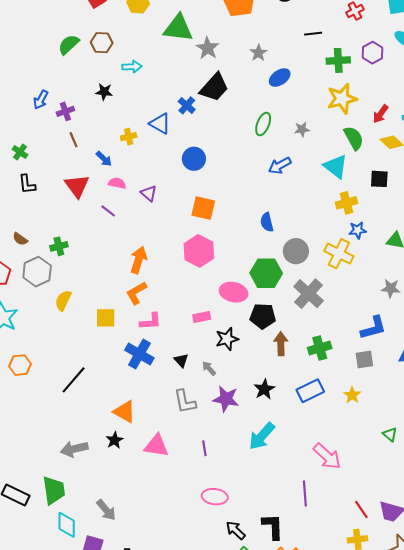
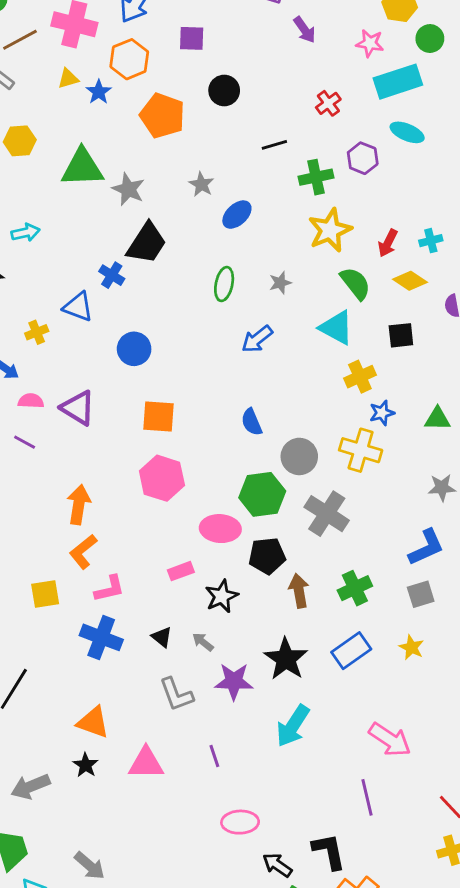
purple triangle: (149, 193) -> (78, 408), size x1.5
black star: (264, 389) -> (286, 659), size x1.4

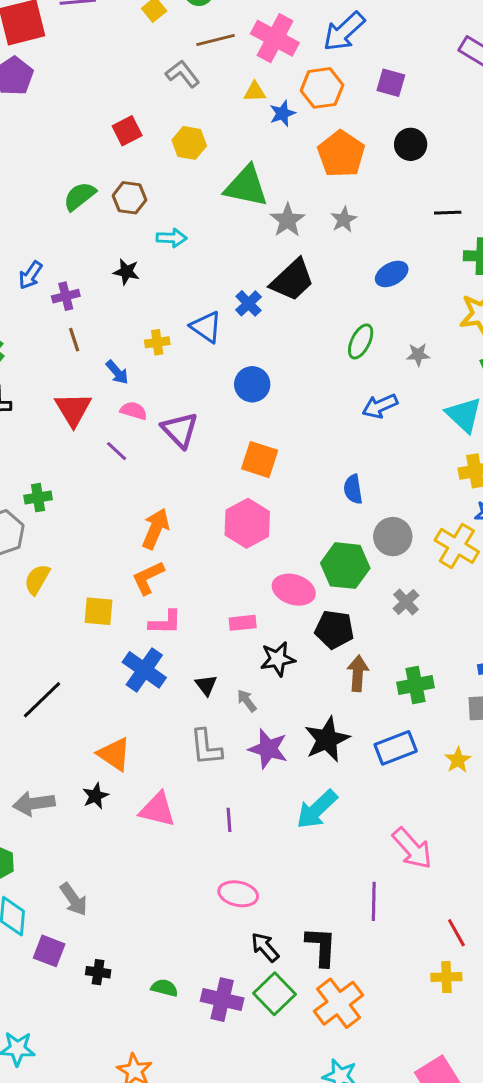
gray star: (201, 184) -> (344, 220), moved
gray cross: (327, 514) -> (406, 602), size x0.6

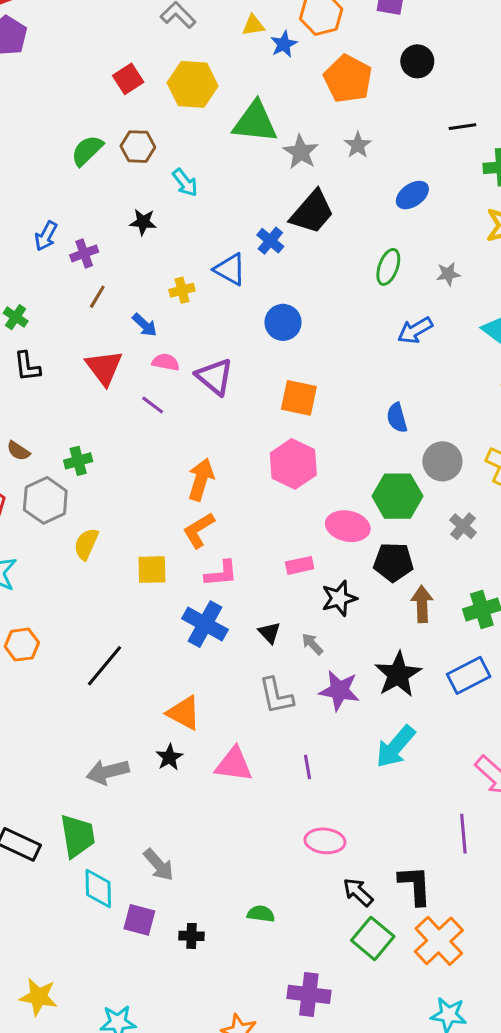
yellow hexagon: (189, 143) -> (193, 84), size x1.4
cyan arrow: (172, 238) -> (185, 183), turned 56
brown line: (74, 340) -> (97, 297), turned 55
green semicircle: (164, 988) -> (261, 914), moved
purple cross: (222, 1000) -> (309, 994), moved

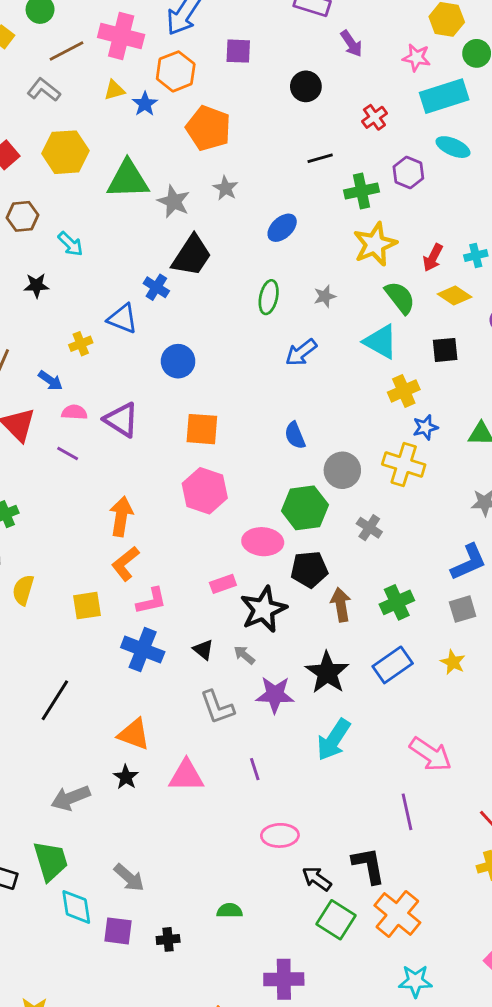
black circle: (417, 61) -> (306, 86), moved
black star: (339, 598) -> (263, 609), size x1.4

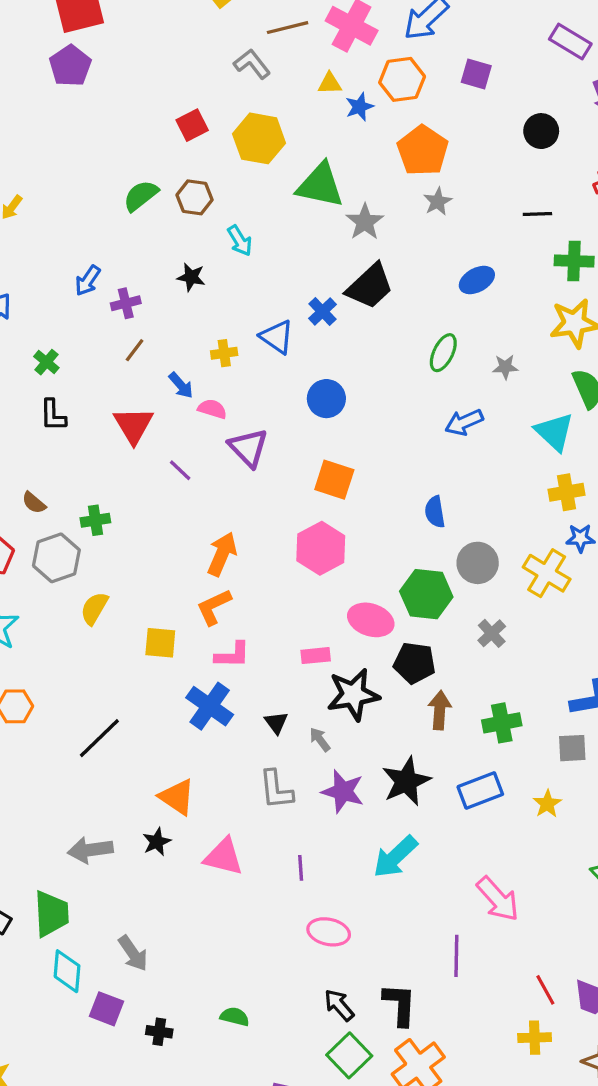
gray star: (226, 188) -> (438, 202), moved
pink semicircle: (74, 412) -> (212, 409), moved
pink ellipse: (280, 835) -> (329, 932), moved

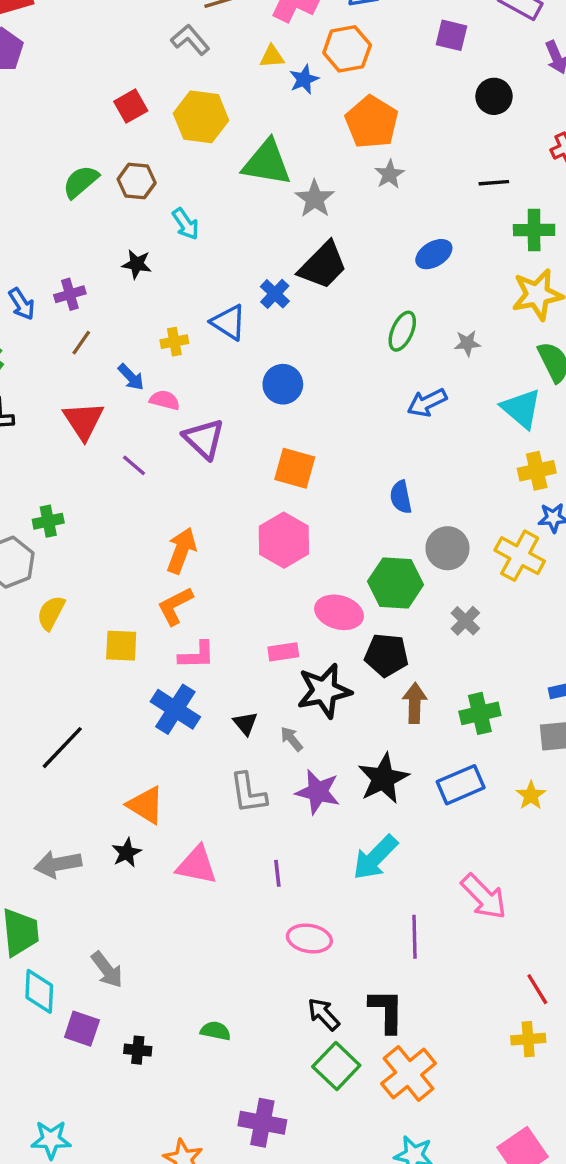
purple square: (476, 74) -> (451, 35), moved
blue arrow: (88, 281) -> (22, 304), moved, turned -64
purple line: (456, 956) -> (415, 937), moved

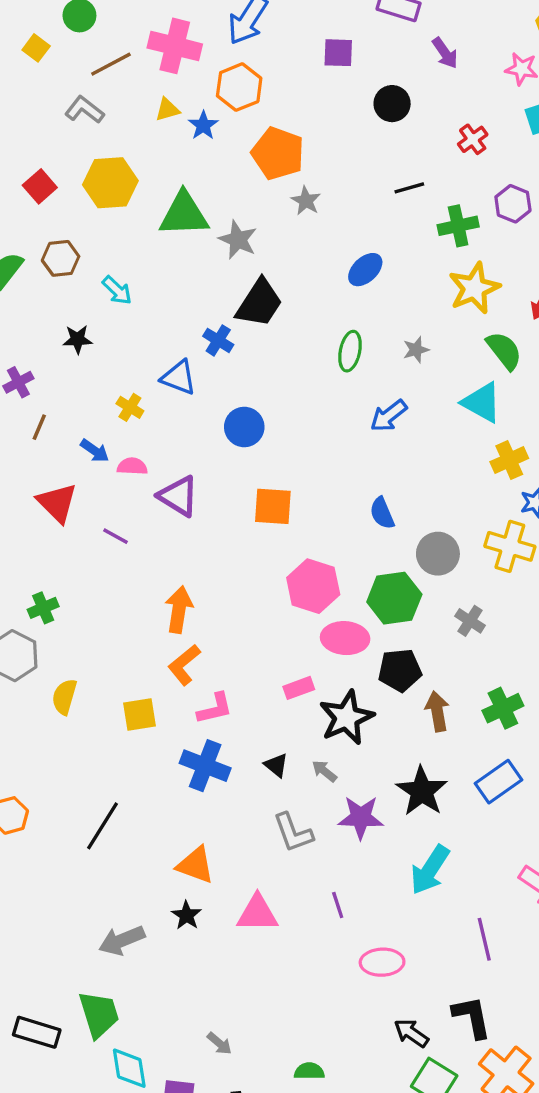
yellow cross: (174, 342) -> (130, 407), turned -36
pink hexagon: (284, 540) -> (313, 586), moved
gray arrow: (107, 970) -> (219, 1043), moved, size x0.7

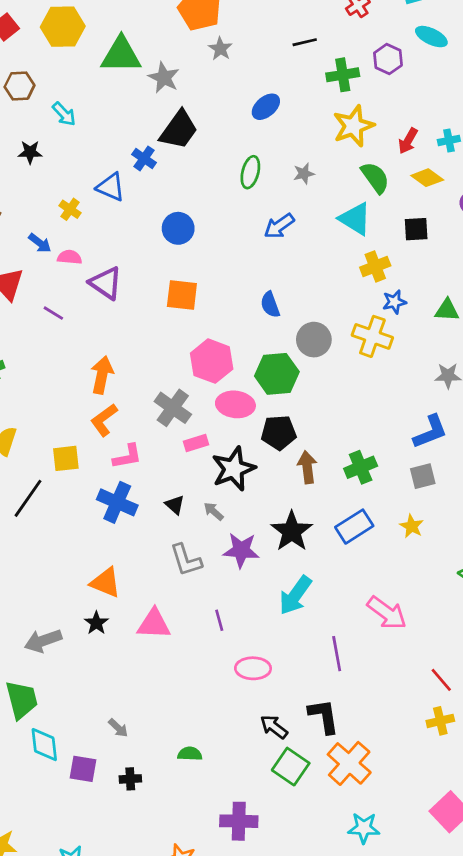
blue circle: (244, 427) -> (178, 228), moved
gray cross: (470, 621) -> (173, 408), moved, size x1.5
black line: (102, 826) -> (28, 498), moved

